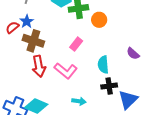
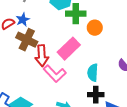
pink rectangle: (76, 44) -> (69, 49), size x1.6
red arrow: (39, 66) -> (42, 56), moved

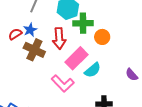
red arrow: (42, 56) -> (59, 39), moved
cyan semicircle: (93, 73) -> (93, 70), moved, turned -132

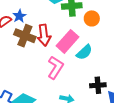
red arrow: (59, 39) -> (44, 35), moved
pink L-shape: (63, 83) -> (55, 67), turned -100

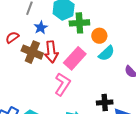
blue star: (19, 16) -> (41, 27), moved
cyan semicircle: (84, 52) -> (107, 53), moved

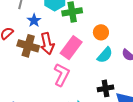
orange circle: (99, 36) -> (101, 32), moved
cyan semicircle: (107, 53) -> (105, 55), moved

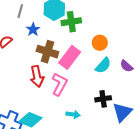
red arrow: (47, 44) -> (37, 76), moved
brown cross: (28, 46) -> (47, 52), moved

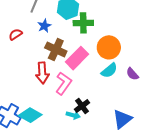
orange circle: (100, 43) -> (109, 47), size x1.5
black cross: (103, 99) -> (82, 106), moved, turned -35

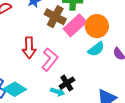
brown cross: (56, 50) -> (55, 17), moved
pink rectangle: (77, 58) -> (75, 25), moved

